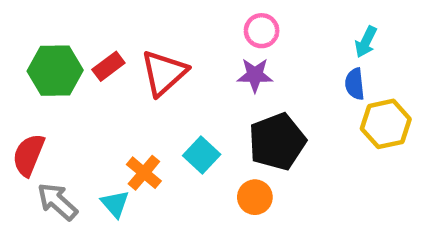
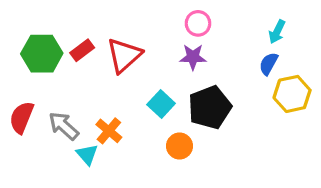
blue semicircle: (355, 84) -> (269, 64), turned 35
cyan square: (202, 155) -> (161, 104), moved
orange circle: (255, 197) -> (180, 146), moved
gray arrow: (57, 202) -> (64, 126), moved

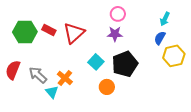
red rectangle: (82, 50) -> (49, 30), turned 64

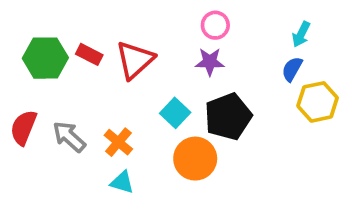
orange circle: (107, 87) -> (195, 159), size x1.5
cyan triangle: (52, 92) -> (122, 182), moved, turned -32

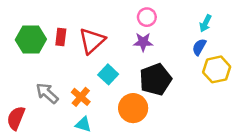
red rectangle: (89, 54) -> (61, 37), turned 70
cyan square: (175, 113) -> (108, 74), moved
red semicircle: (23, 128) -> (16, 118), moved

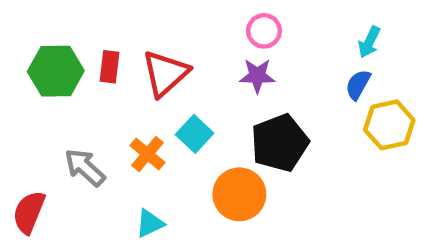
orange cross: (81, 97) -> (148, 154), moved
cyan triangle: (83, 124) -> (150, 223), turned -42

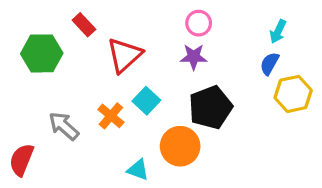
red rectangle: (109, 67) -> (84, 25), moved, turned -50
cyan triangle: (150, 223) -> (138, 170), moved, turned 45

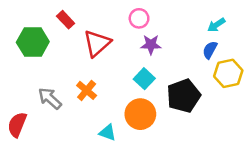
pink circle: (199, 23) -> (139, 18), moved
cyan arrow: (278, 32) -> (216, 25), turned 30
cyan square: (146, 101) -> (144, 79), moved
black pentagon: (210, 107) -> (184, 96), moved

